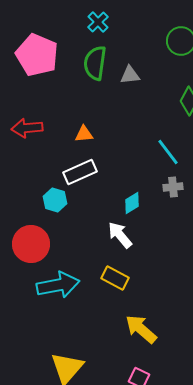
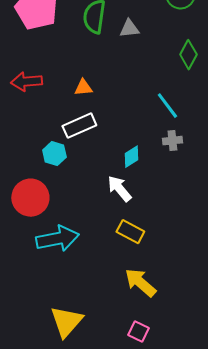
yellow rectangle: (115, 278) -> (130, 232), moved

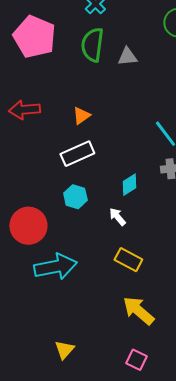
orange triangle: (83, 88) -> (81, 116), turned -30
cyan hexagon: (54, 154) -> (75, 197), moved
white arrow: (119, 189) -> (117, 217), size x0.7
yellow triangle: (66, 322) -> (64, 350), size x0.6

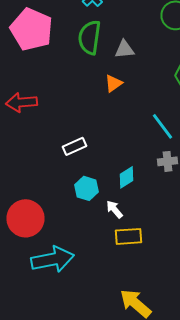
orange triangle: (81, 116) -> (114, 83), moved
white rectangle: (77, 154) -> (74, 146), size x0.7
cyan hexagon: (75, 197) -> (86, 188), moved
yellow rectangle: (128, 260) -> (128, 236), moved, turned -32

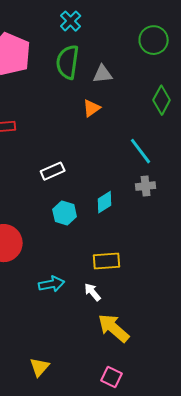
white arrow: (114, 209) -> (93, 292), moved
cyan arrow: (52, 259) -> (52, 284), moved, size x0.6

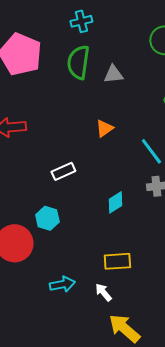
cyan cross: (71, 21) -> (81, 21), turned 30
orange triangle: (92, 108) -> (104, 128), moved
cyan hexagon: (65, 213) -> (47, 218), moved

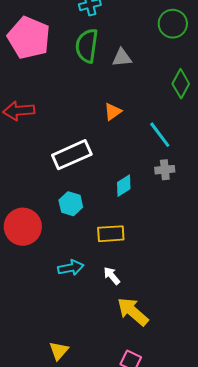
white rectangle: (63, 171) -> (72, 155), size x1.6
cyan hexagon: (47, 218) -> (71, 204), moved
yellow rectangle: (117, 261) -> (111, 234), moved

